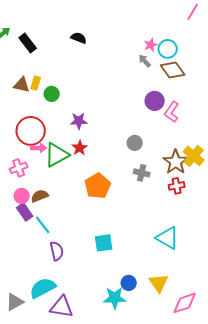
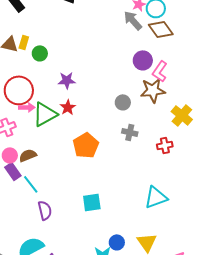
gray arrow: (145, 61) -> (133, 20), size x1.5
brown star: (176, 162) -> (153, 90), moved, turned 30
cyan triangle: (168, 238) -> (156, 197), turned -50

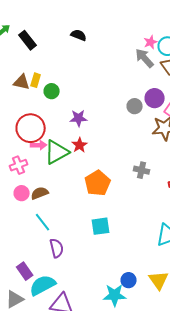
gray circle: (123, 102) -> (135, 106), moved
purple rectangle: (13, 171) -> (25, 271), moved
cyan square: (92, 202) -> (101, 226), moved

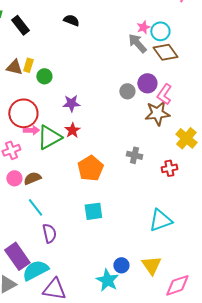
purple rectangle: (25, 271) -> (17, 256), size x1.5
cyan star: (115, 295) -> (107, 280), turned 30

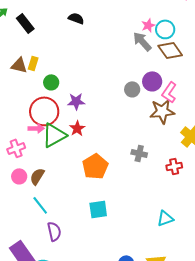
green circle: (44, 76) -> (51, 82), moved
red circle: (23, 113) -> (44, 111), moved
brown semicircle: (32, 178) -> (37, 176), turned -36
cyan triangle: (160, 220) -> (165, 218), size x0.7

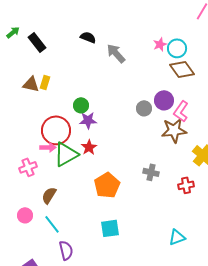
gray arrow: (142, 41) -> (116, 53), moved
green circle: (51, 82) -> (81, 105), moved
pink circle: (19, 176) -> (25, 215), moved

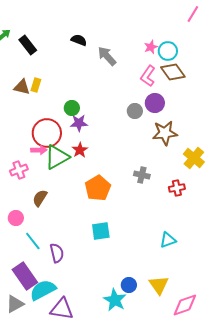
pink L-shape: (181, 111) -> (148, 76), moved
cyan line: (52, 224) -> (33, 241), moved

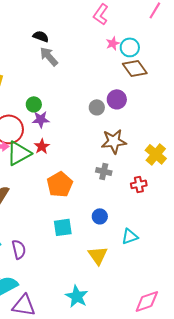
gray arrow: (107, 56) -> (49, 56), moved
pink L-shape: (148, 76) -> (101, 14), moved
brown star: (165, 133) -> (114, 141), moved
blue circle: (129, 285) -> (100, 216), moved
yellow triangle: (159, 285) -> (98, 255), moved

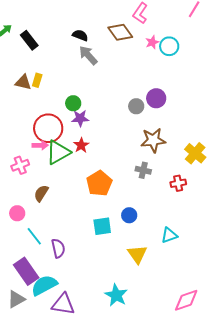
brown diamond: (135, 68) -> (120, 32), moved
blue circle: (100, 216) -> (129, 215), moved

